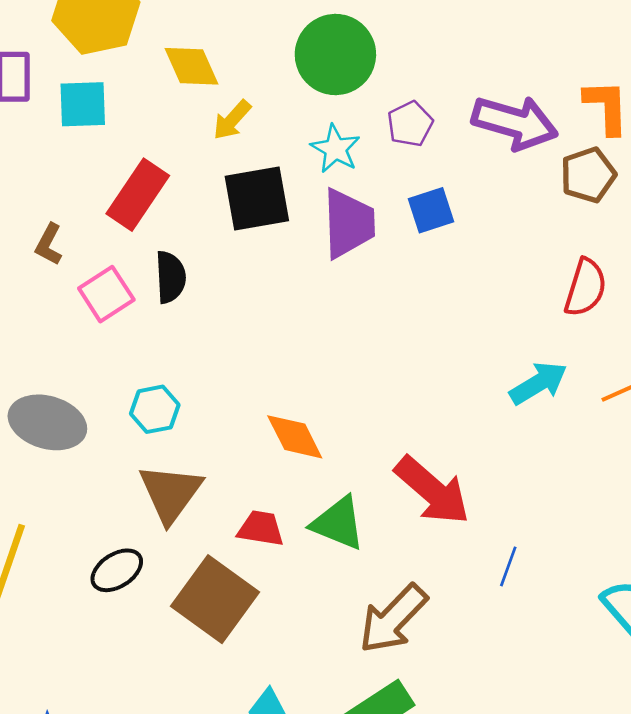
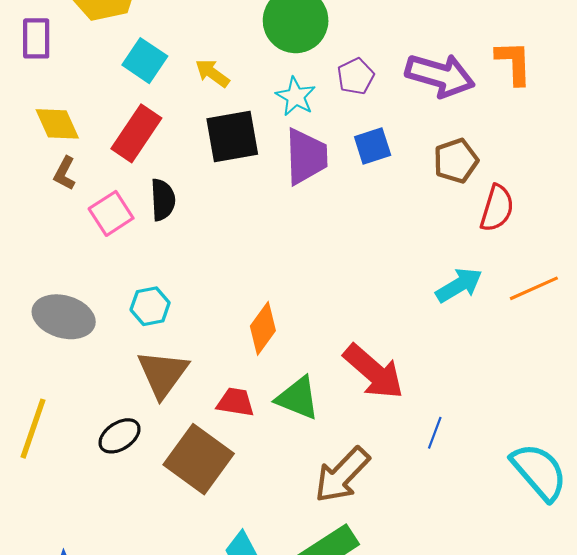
yellow diamond: (191, 66) -> (57, 124), moved
cyan square: (83, 104) -> (145, 61), moved, turned 36
yellow arrow: (232, 120) -> (212, 73), turned 84
brown pentagon: (588, 175) -> (456, 161), moved
orange diamond: (295, 437) -> (263, 328), turned 63

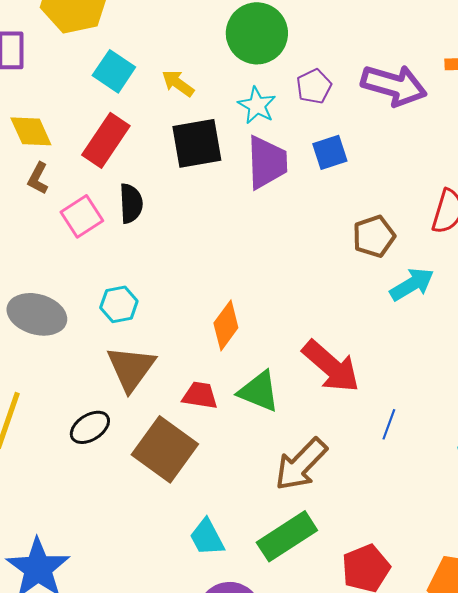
brown pentagon: (456, 161) -> (374, 236), moved

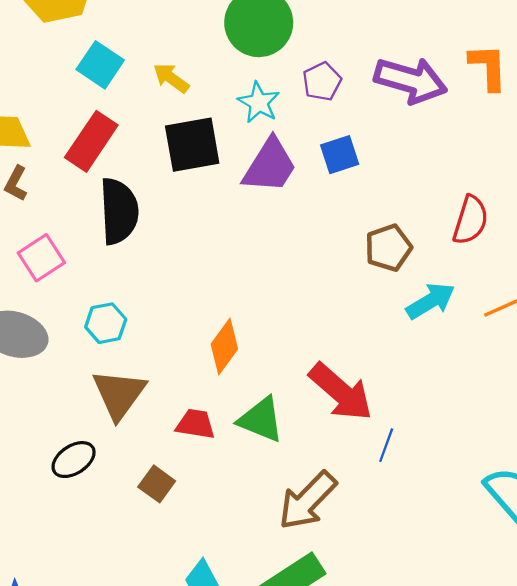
purple trapezoid: (267, 162) -> (270, 166), turned 34
black semicircle: (131, 203) -> (119, 211), size x1.5
pink square: (82, 216) -> (41, 258), moved
blue line: (389, 424) -> (386, 445), moved
brown square: (165, 449) -> (157, 484), size x0.5

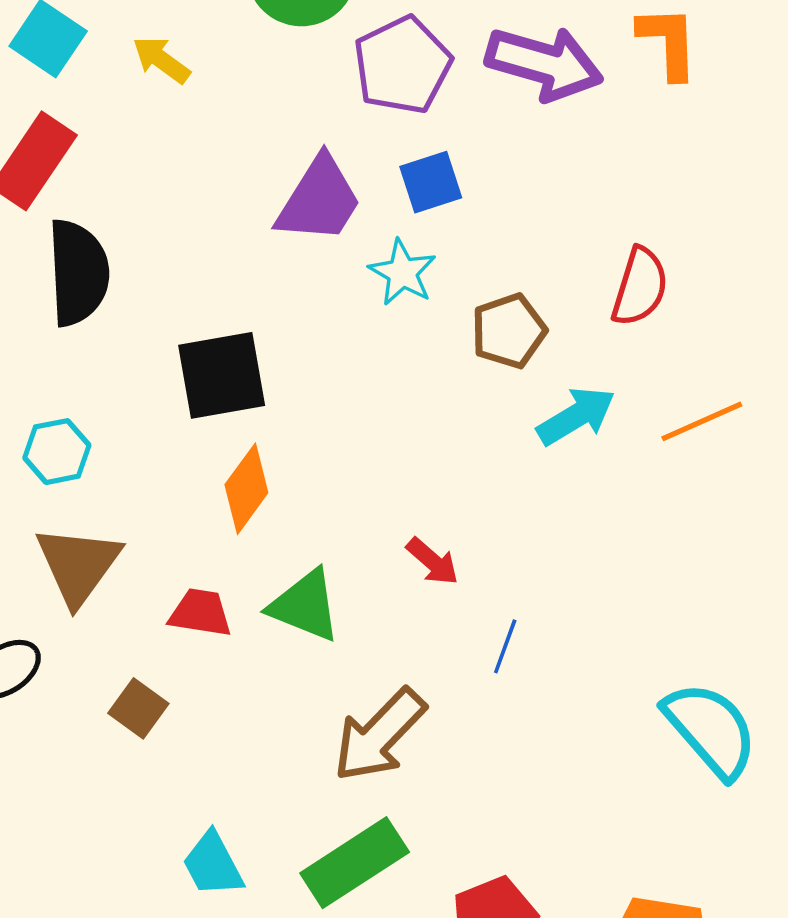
purple pentagon: (322, 81) -> (402, 65), size x1.6
cyan star: (259, 103) -> (402, 273), moved
black square: (192, 145) -> (222, 375), moved
red arrow: (341, 392) -> (433, 561), size x0.5

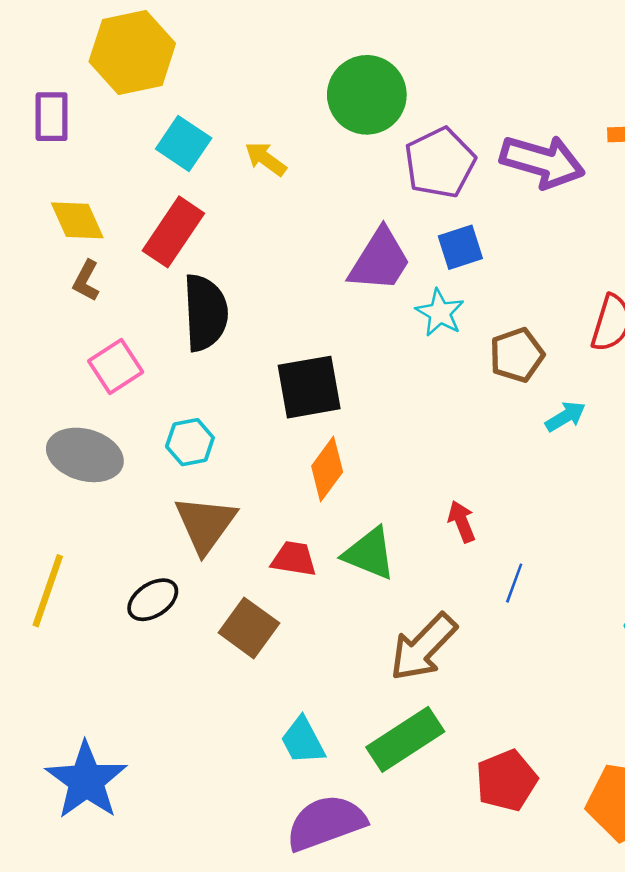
cyan arrow: (576, 416) -> (565, 416), size x0.7
red arrow: (433, 561) -> (462, 522), turned -153
brown square: (138, 708) -> (249, 628), size x1.4

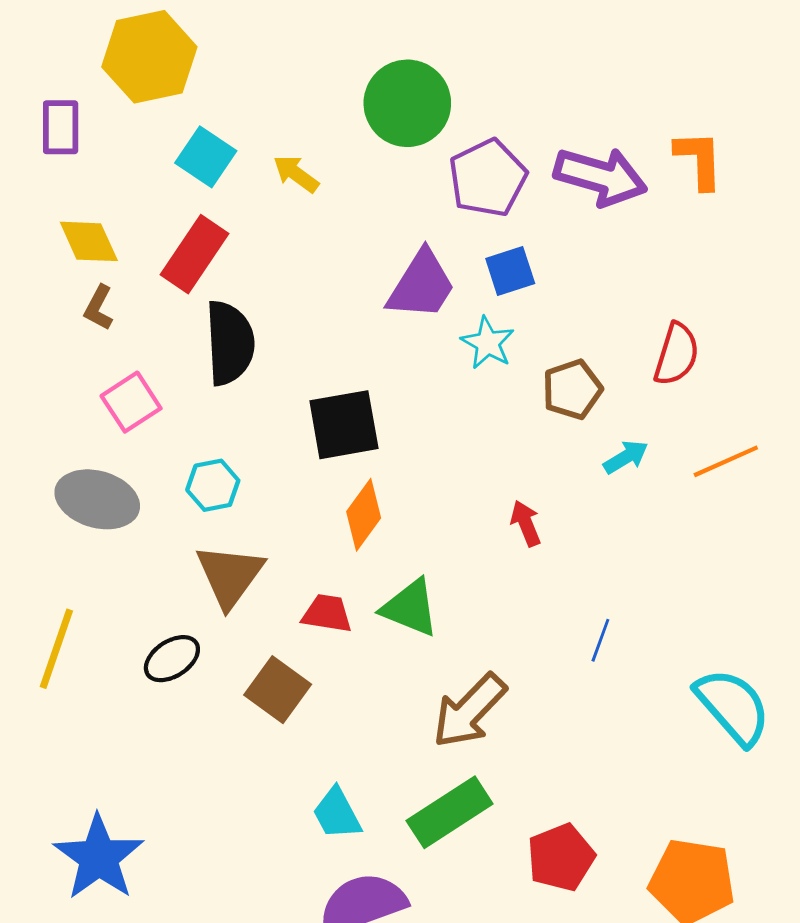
red arrow: (462, 522) -> (526, 523), moved
blue line: (514, 583) -> (600, 640), moved

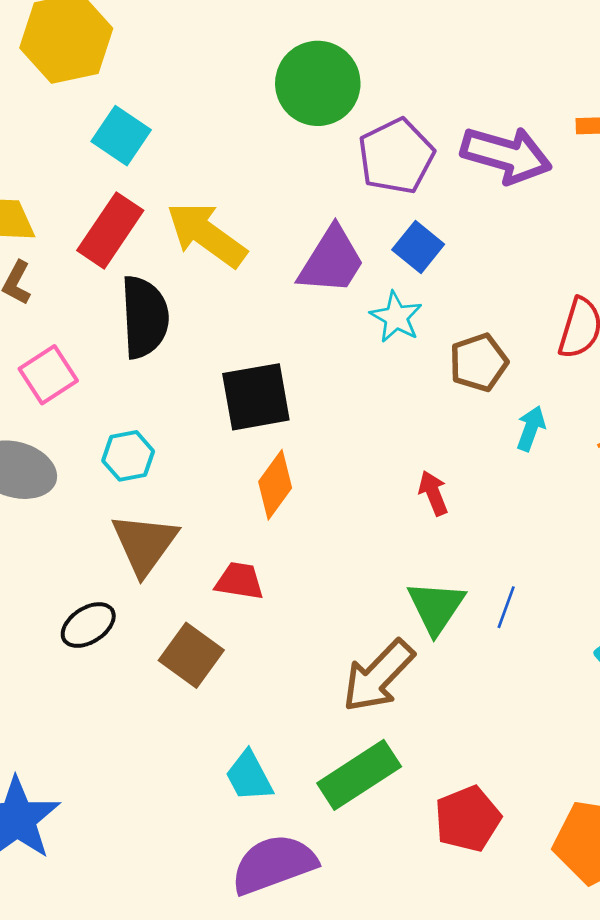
yellow arrow: (296, 174) -> (206, 235), moved, size x1.8
blue square: (510, 271) -> (418, 247), turned -33
cyan arrow: (626, 457) -> (531, 428), turned -39
green triangle: (410, 608) -> (436, 607), moved, turned 42

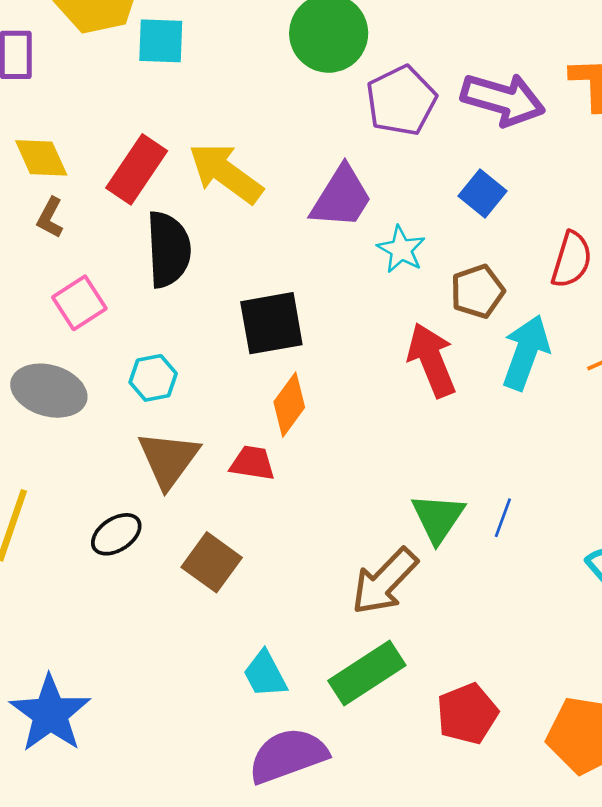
cyan square: (121, 136) -> (161, 41), moved, turned -32
blue square: (418, 247) -> (483, 193), moved
cyan arrow: (531, 428) -> (526, 352), size x1.8
red arrow: (433, 493) -> (432, 360), moved, size x1.8
red trapezoid: (239, 581) -> (252, 463), moved

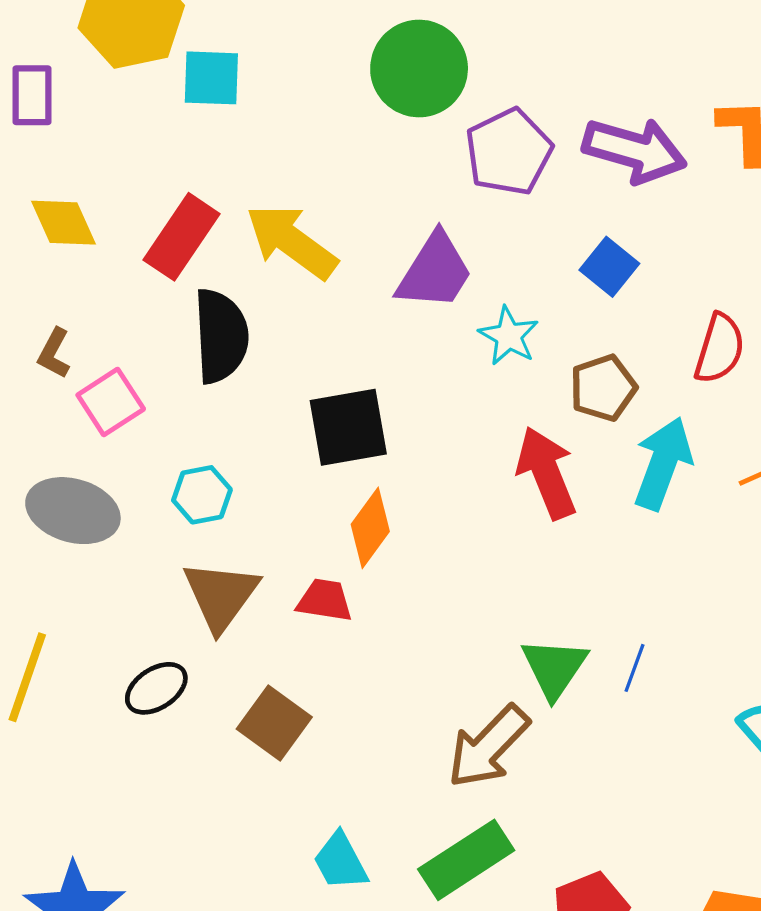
brown L-shape: (50, 218) -> (54, 353), moved

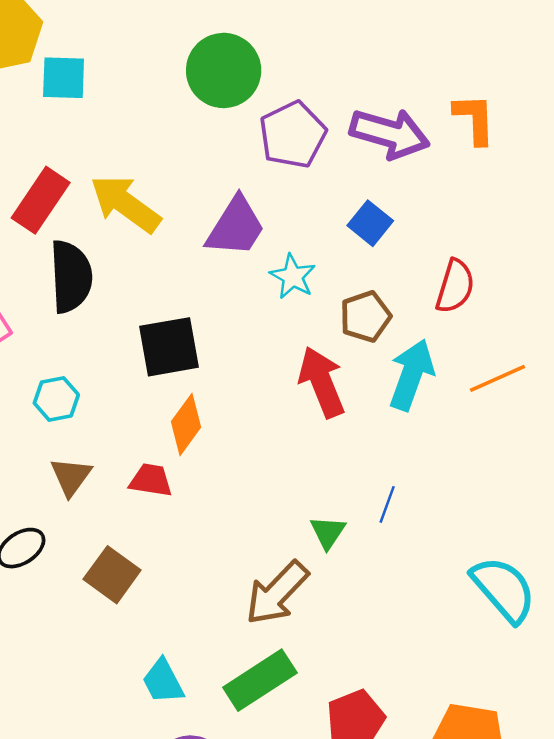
brown triangle: (221, 596) -> (71, 477), size x0.7
green triangle: (554, 668) -> (328, 532), size x0.7
blue line: (635, 668) -> (387, 504), moved

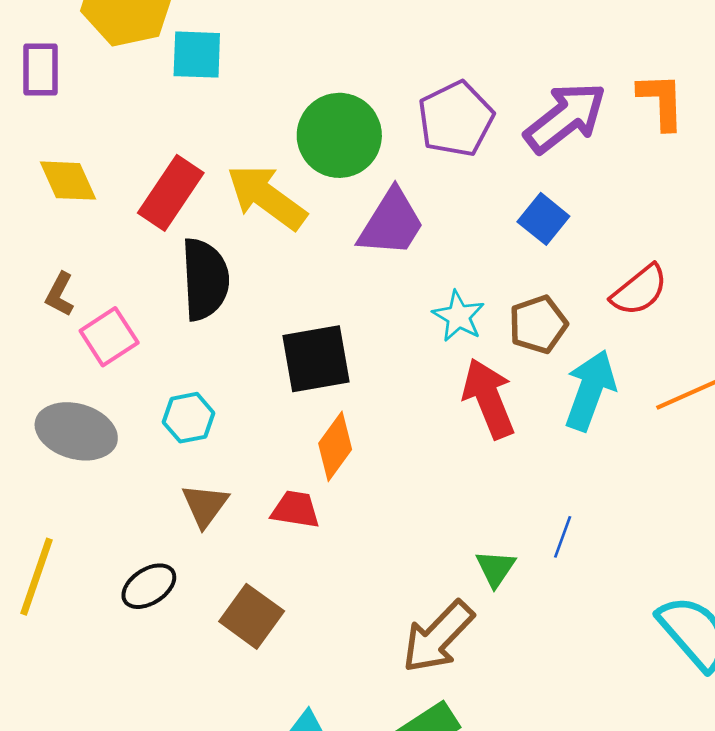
green circle: (224, 70) -> (339, 135), moved
purple arrow: (390, 134) -> (565, 118), turned -54
cyan star: (293, 277) -> (459, 316), moved
red semicircle: (455, 286) -> (639, 290), turned 34

